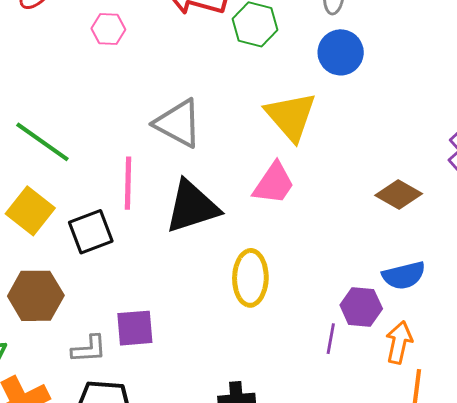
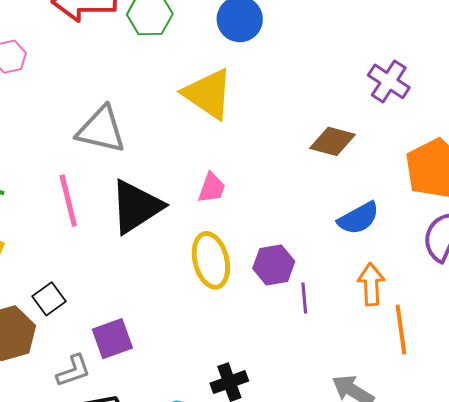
pink trapezoid: (274, 183) -> (212, 188), moved, size x0.7
black square: (91, 232) -> (49, 299), moved, size x0.7
purple hexagon: (361, 307) -> (274, 265), moved

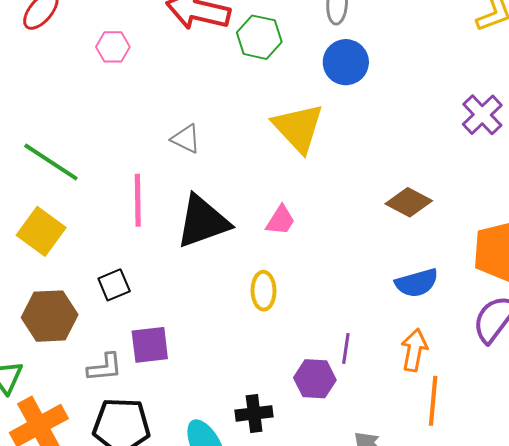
purple cross: (389, 81) -> (482, 115), moved
gray triangle: (101, 130) -> (186, 139), size x0.6
yellow ellipse: (211, 260) -> (264, 291), size x0.7
purple hexagon: (274, 265) -> (315, 379), moved
black square: (49, 299) -> (114, 285), moved

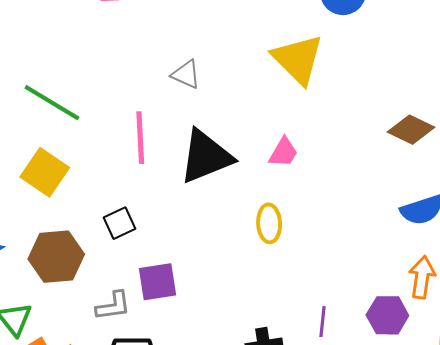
purple line: (346, 348) -> (323, 322), moved
purple hexagon: (315, 379) -> (387, 315), moved

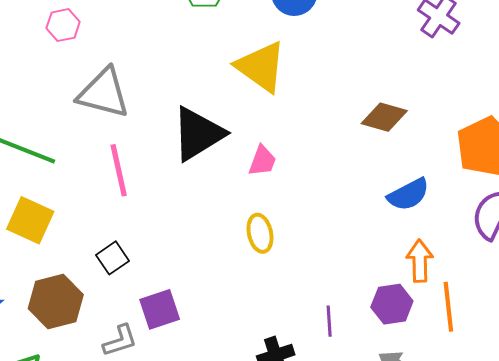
gray triangle: (186, 74) -> (104, 93), moved, size x1.8
black triangle: (206, 157) -> (198, 134), moved

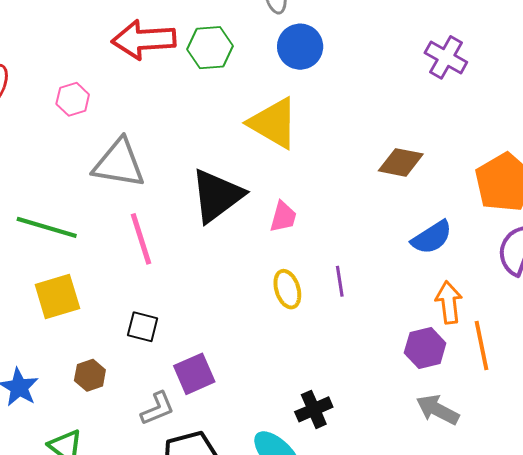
yellow square: (30, 220) -> (57, 297), turned -36
black square: (112, 258) -> (143, 327), turned -36
brown hexagon: (56, 302) -> (90, 375), size x0.6
purple line: (329, 321) -> (340, 281), moved

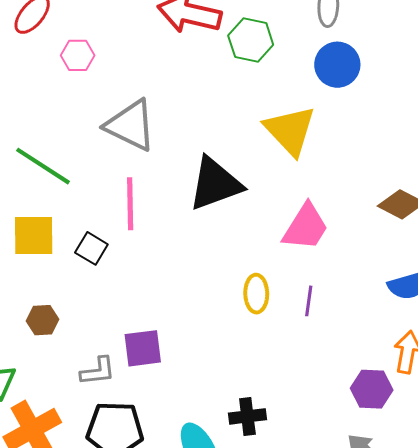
pink hexagon: (73, 99) -> (78, 55), moved
pink trapezoid: (283, 217) -> (306, 227), moved, size x1.6
black square: (143, 327) -> (91, 248), moved

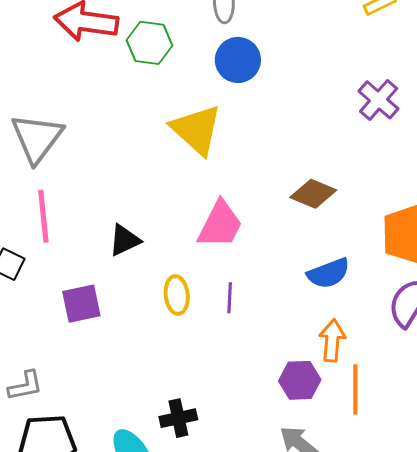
gray triangle: (131, 125) -> (37, 138), turned 46
black triangle: (215, 184) -> (125, 240), moved, size x0.6
purple square: (143, 348) -> (81, 304), moved

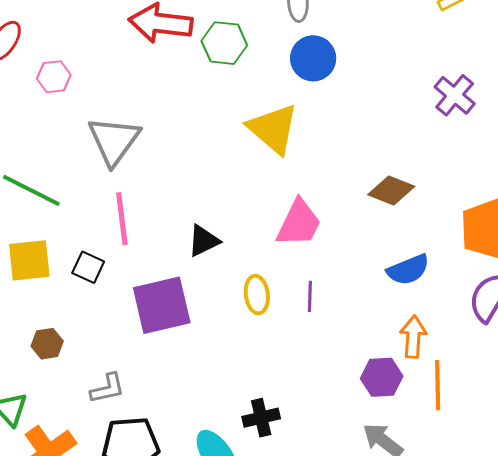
purple square: (81, 304) -> (162, 305), size x1.5

